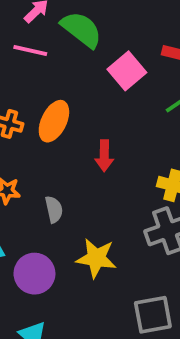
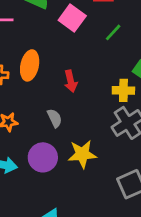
gray semicircle: (54, 209) -> (55, 118), moved
purple circle: (34, 274) -> (43, 157), moved

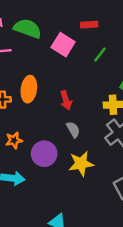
gray semicircle: (55, 118) -> (73, 129), moved
purple circle: (43, 157) -> (44, 154), moved

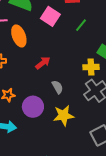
orange ellipse: (29, 89) -> (19, 36), moved, turned -30
red arrow: (66, 100) -> (43, 63), moved, turned -112

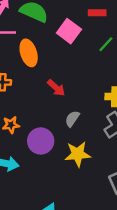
red arrow: (43, 63) -> (56, 88), turned 77
gray semicircle: (57, 87) -> (72, 119), turned -120

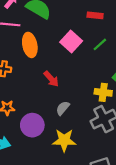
pink square: (69, 31) -> (71, 41), moved

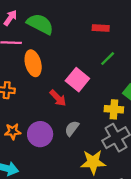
pink square: (71, 41) -> (77, 80), moved
purple circle: (32, 125) -> (40, 134), moved
yellow star: (64, 140) -> (93, 162), moved

